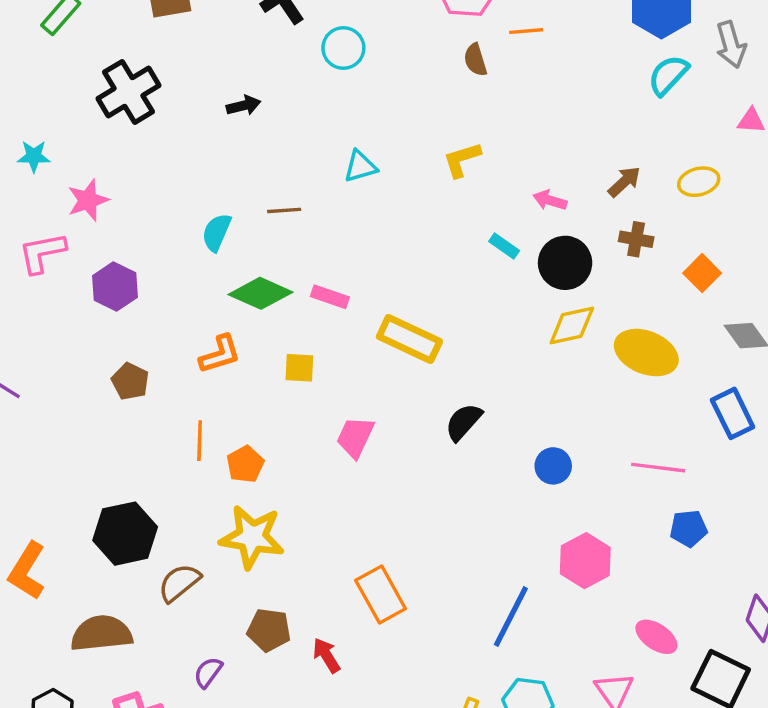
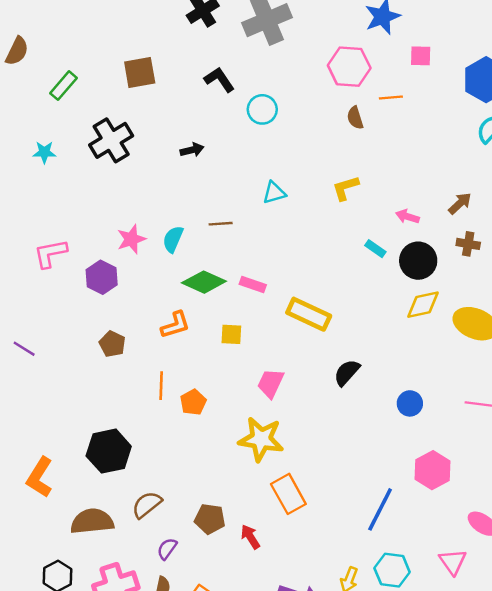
cyan star: (34, 156) -> (44, 152), moved
pink star: (88, 200) -> (131, 239), moved
yellow star: (252, 537) -> (261, 439), moved
brown semicircle: (179, 583) -> (147, 505), moved

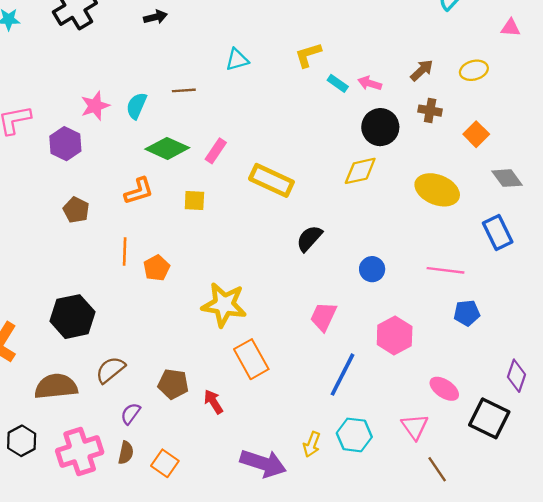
cyan rectangle: (375, 249) -> (338, 83), moved
pink rectangle: (253, 284) -> (216, 151), turned -75
yellow diamond: (423, 305) -> (360, 171), moved
pink trapezoid: (271, 383) -> (324, 317), moved

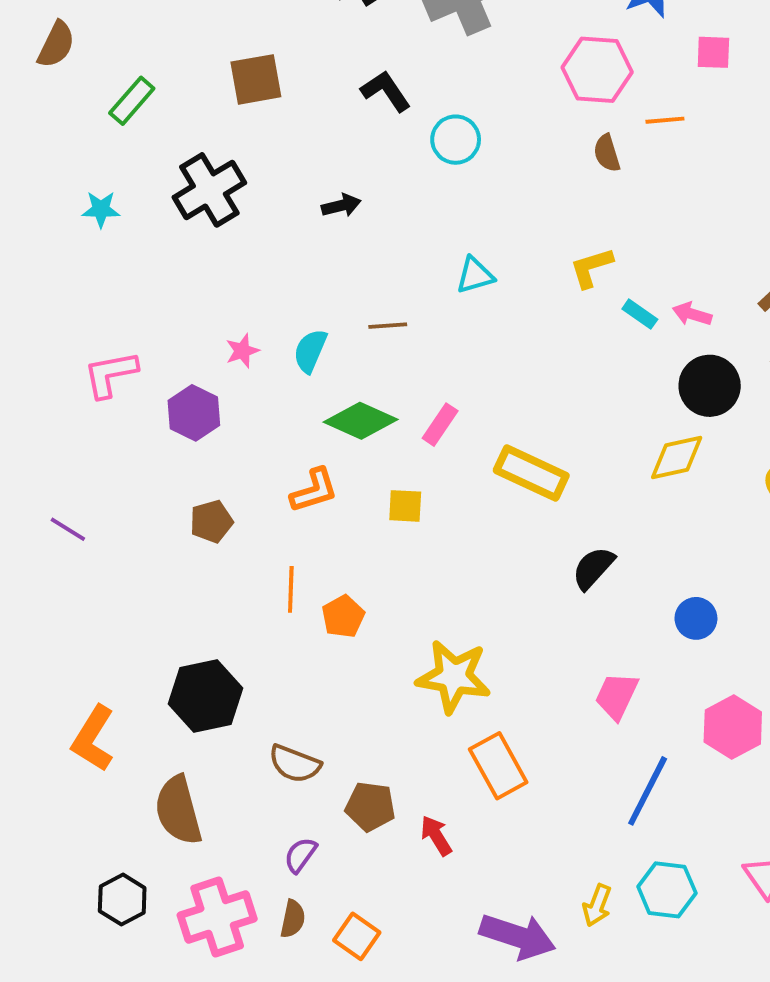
pink star: (95, 106) -> (242, 351), size x0.7
brown pentagon: (76, 210) -> (211, 521), turned 30
brown semicircle: (110, 370) -> (295, 764), moved, turned -120
brown semicircle: (56, 386) -> (178, 810), turned -99

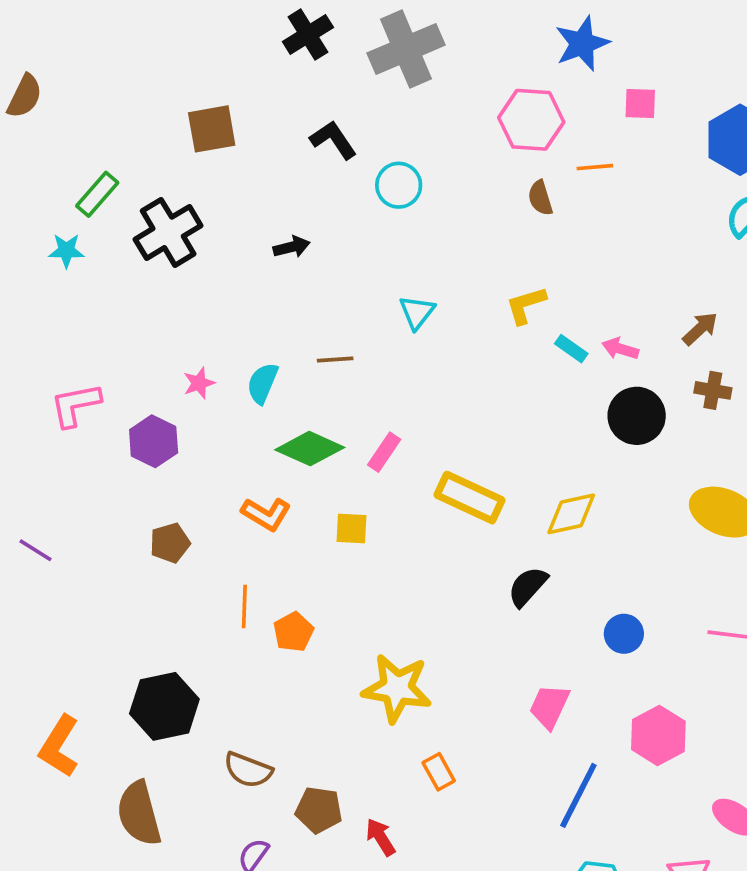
green rectangle: (132, 101) -> (97, 194), moved
cyan triangle: (475, 275) -> (417, 312), turned -36
yellow diamond: (677, 457) -> (571, 514), moved
orange L-shape: (314, 490) -> (266, 514), turned 48
orange rectangle: (498, 766) -> (439, 772), size x0.6

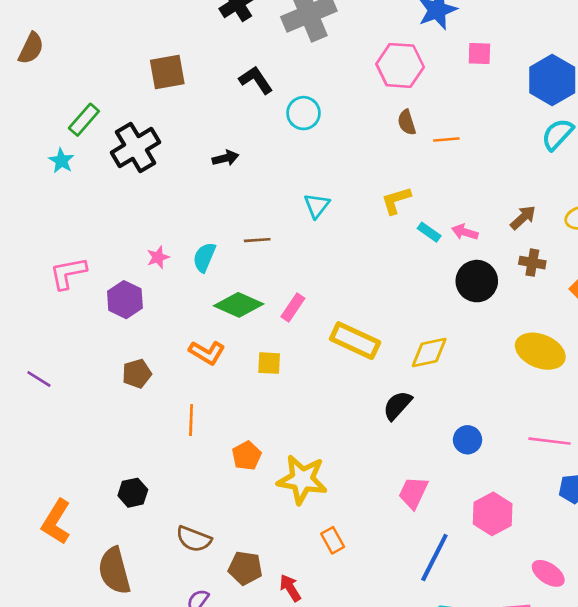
orange line: (595, 167) -> (446, 140), moved
cyan star: (66, 251) -> (61, 161), turned 30
orange pentagon: (293, 632) -> (247, 456), moved
black hexagon: (164, 706) -> (133, 493), size x0.6

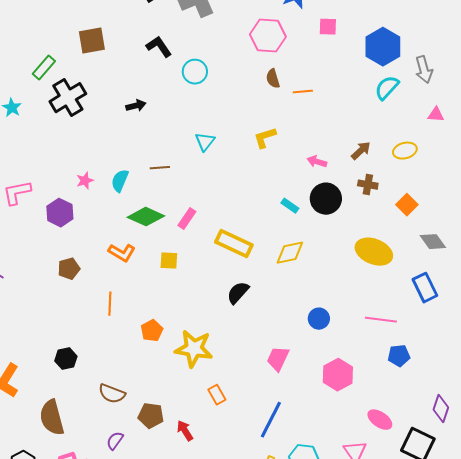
green rectangle: (84, 120) -> (44, 68), moved
cyan rectangle: (429, 232) -> (290, 206), moved
black semicircle: (397, 405) -> (238, 293), moved
blue line: (434, 557) -> (271, 420), moved

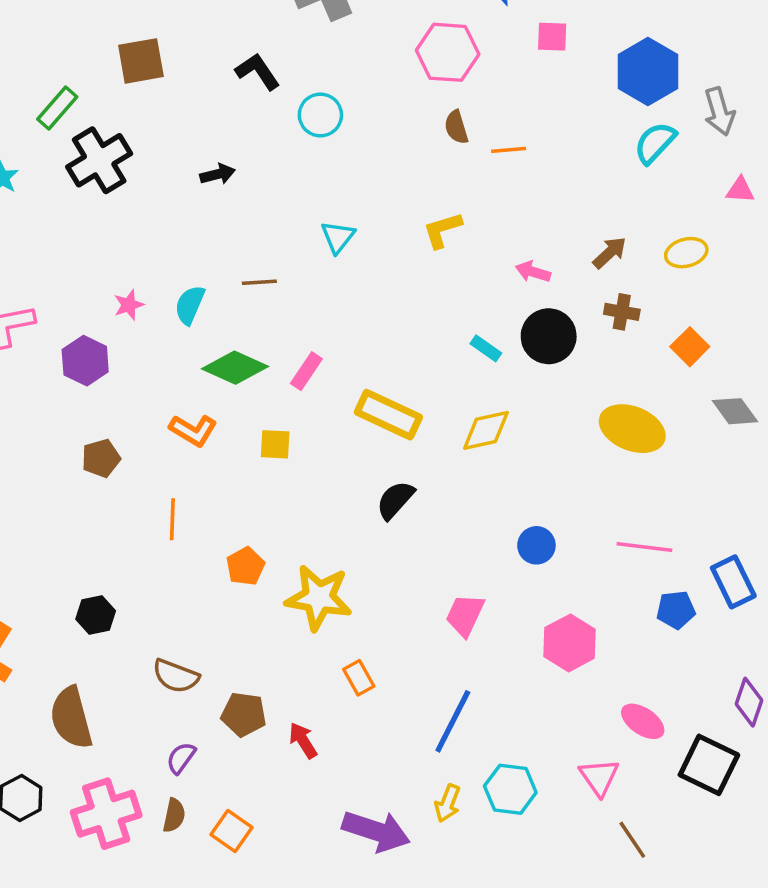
blue rectangle: (425, 288) -> (733, 582), moved

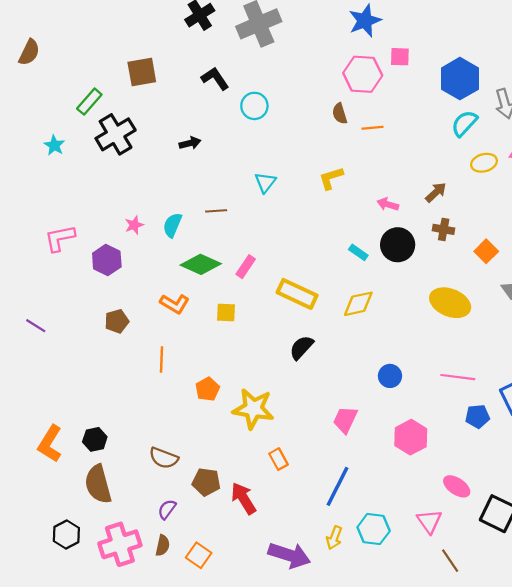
pink hexagon: (448, 52) -> (363, 74), moved
yellow ellipse: (686, 253) -> (484, 163), moved
black hexagon: (96, 615) -> (95, 439), moved
red arrow: (303, 740) -> (243, 498), size x1.4

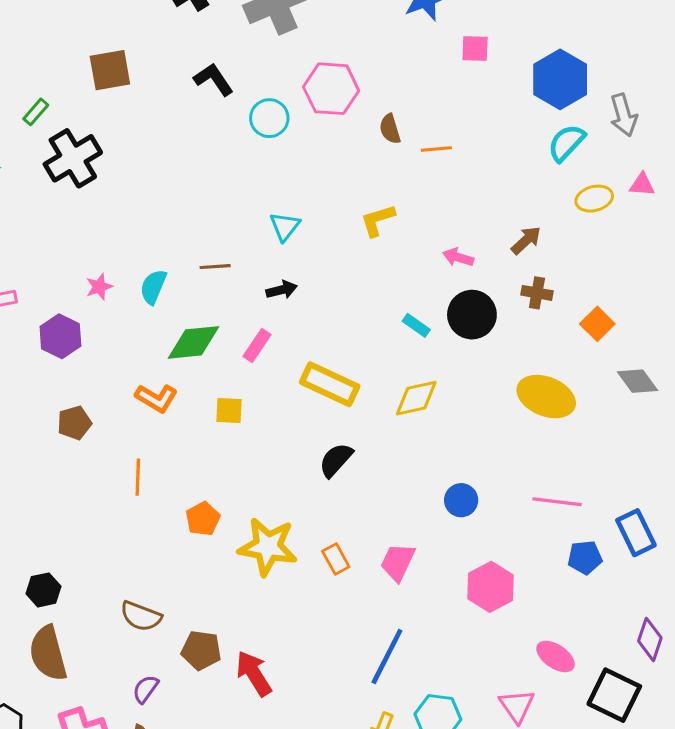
pink hexagon: (363, 74) -> (331, 89), moved
green rectangle: (89, 102) -> (36, 112), size x0.7
black arrow: (190, 143) -> (282, 290), moved
green diamond: (201, 264) -> (194, 342), turned -30
orange rectangle: (278, 459) -> (336, 559), moved

